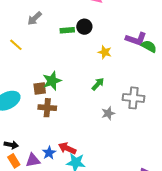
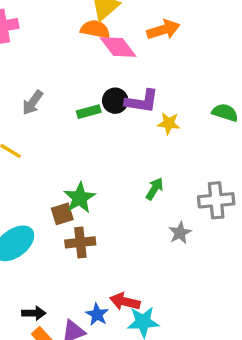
purple L-shape: (136, 39) -> (142, 101), moved
yellow star: (105, 52) -> (169, 123), moved

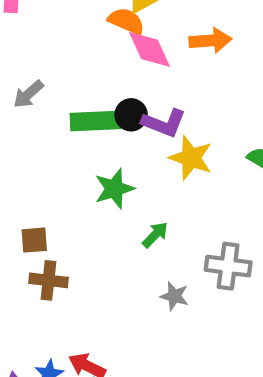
green rectangle: (89, 112) -> (95, 121), size x1.6
yellow star: (169, 123) -> (191, 158), size x1.5
green star: (80, 198) -> (114, 189), moved
gray star: (180, 233) -> (174, 296), turned 30

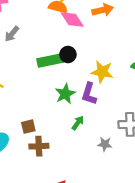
gray arrow: (28, 94) -> (12, 34), moved
purple L-shape: (164, 123) -> (89, 94), moved, turned 95
green arrow: (155, 235) -> (78, 123), moved

